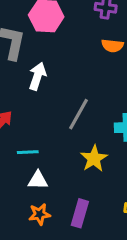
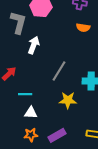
yellow star: (94, 159) -> (68, 100), turned 30
purple rectangle: (80, 213) -> (57, 135), turned 42

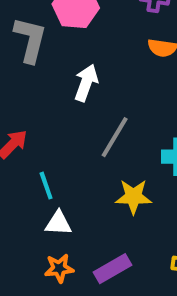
white arrow: (34, 45) -> (86, 83), moved
cyan line: (25, 94) -> (46, 186), turned 72

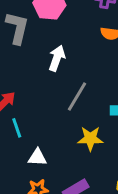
cyan line: (46, 186) -> (17, 128), moved

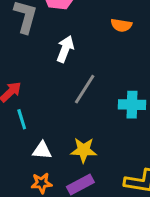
yellow star: (90, 139) -> (84, 150), moved

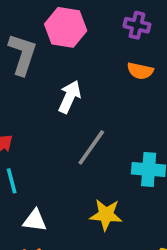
yellow star: (84, 150) -> (106, 215), moved

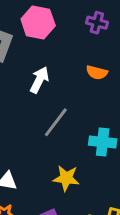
orange semicircle: (140, 71) -> (97, 72), moved

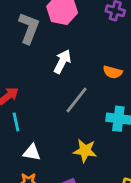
orange semicircle: (97, 72) -> (113, 72), moved

